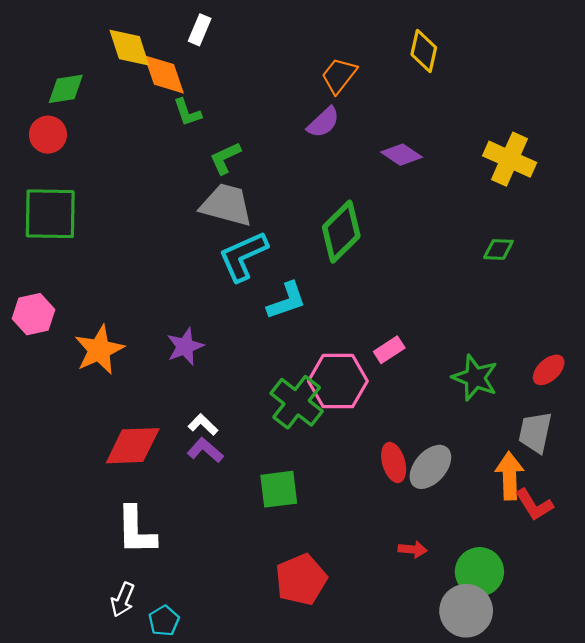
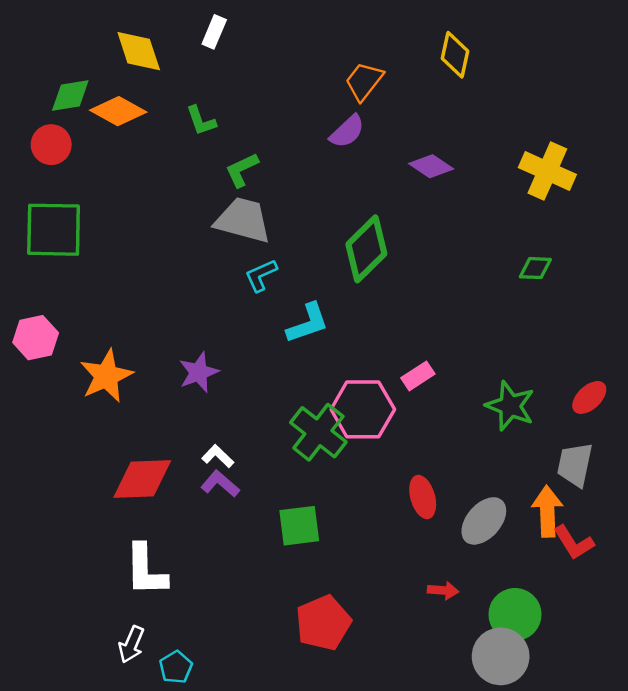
orange diamond: (164, 74) -> (118, 111), moved, turned -42
cyan L-shape: (243, 256) -> (261, 275), size x0.6
gray ellipse: (430, 467) -> (484, 521), moved

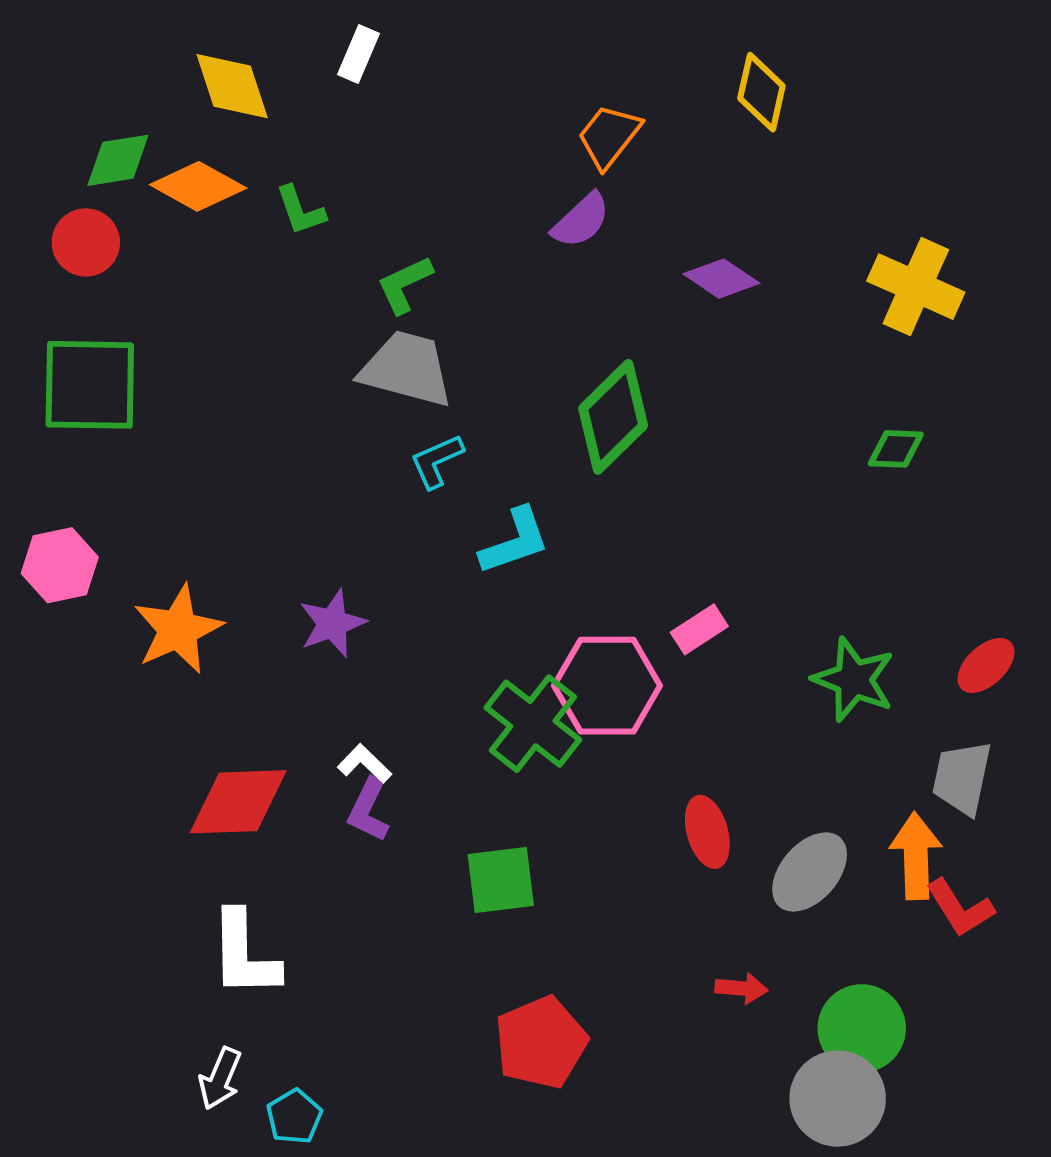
green L-shape: (201, 121) -> (300, 210), moved
purple L-shape: (220, 484) -> (369, 810), turned -105

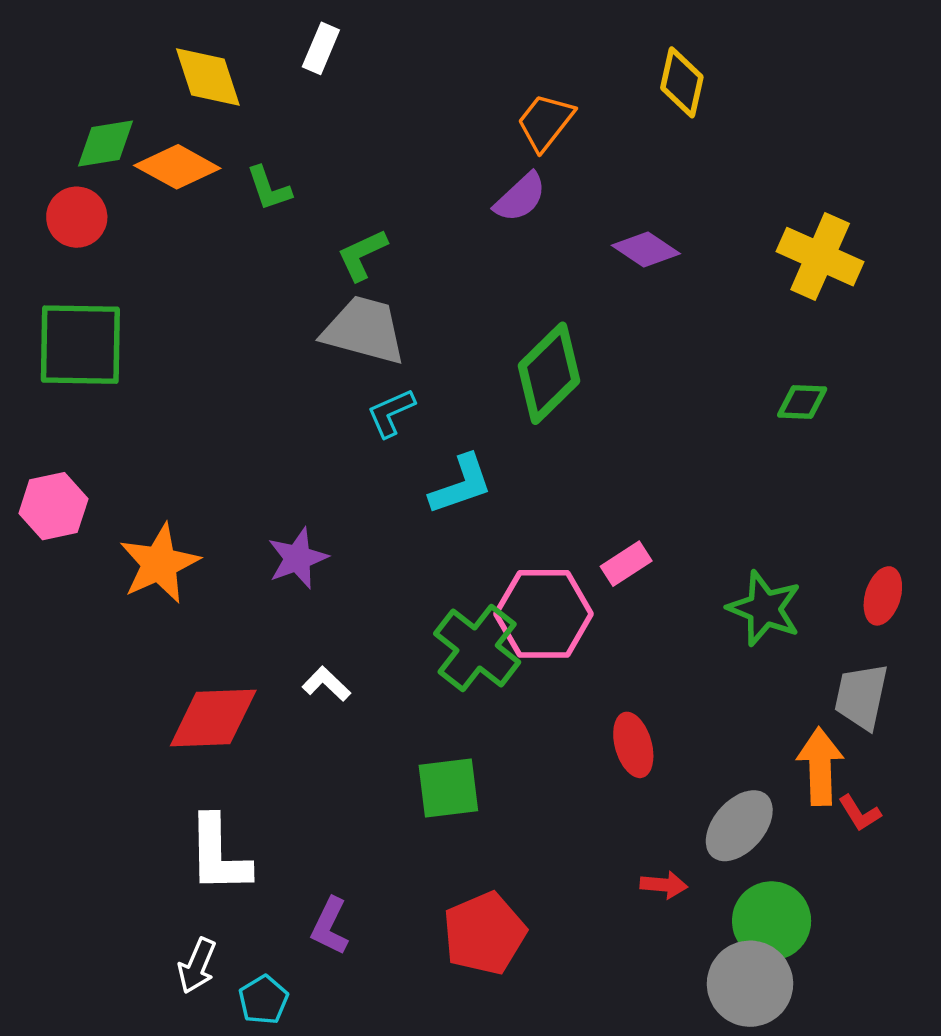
red ellipse: (986, 665) -> (883, 596), turned -30
purple L-shape: (369, 810) -> (330, 926), moved
gray ellipse: (810, 872) -> (739, 826), moved
red L-shape: (960, 908) -> (860, 813), size x0.7

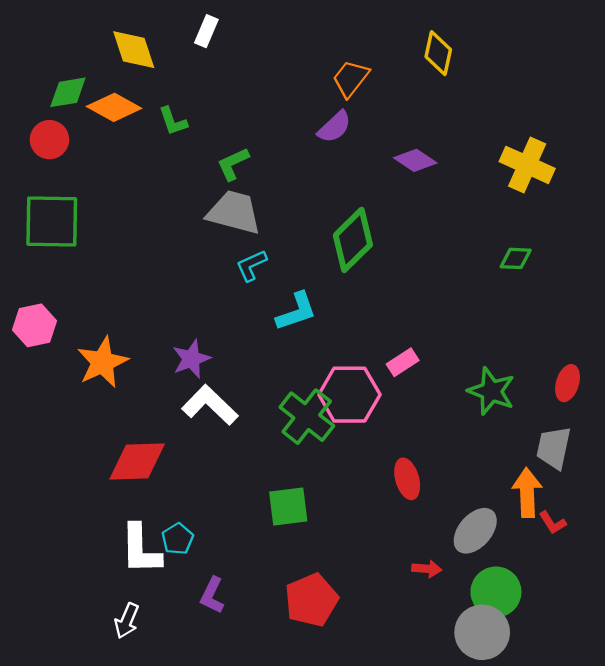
white L-shape: (326, 684) -> (210, 405), moved, size x1.8
cyan pentagon: (263, 1000) -> (178, 539), moved

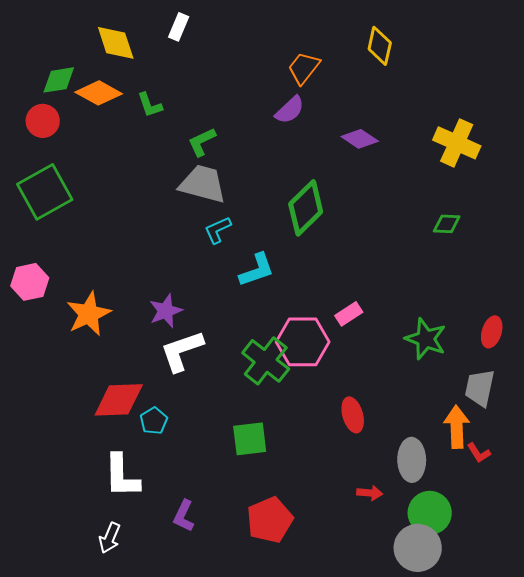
green square: (52, 222) -> (45, 192), turned -30
white L-shape: (210, 405) -> (182, 351), turned -63
gray ellipse: (475, 531) -> (412, 460), turned -42
cyan pentagon: (178, 539) -> (154, 421), moved

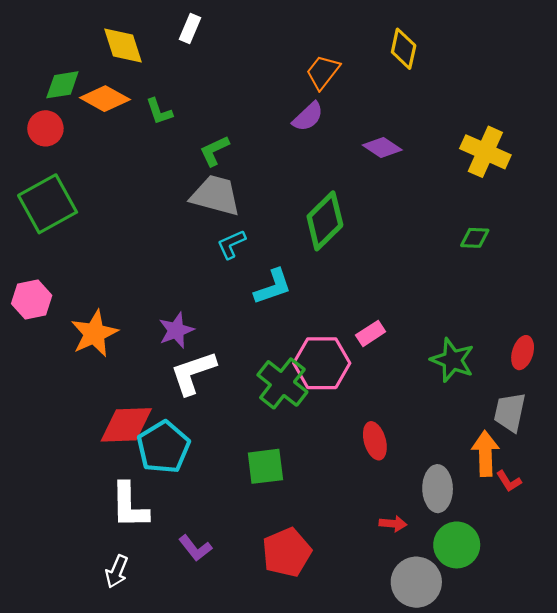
cyan pentagon: (154, 421) -> (163, 447), size x1.8
purple L-shape: (184, 516) -> (195, 548), turned -64
gray circle: (418, 548) -> (416, 582), moved

